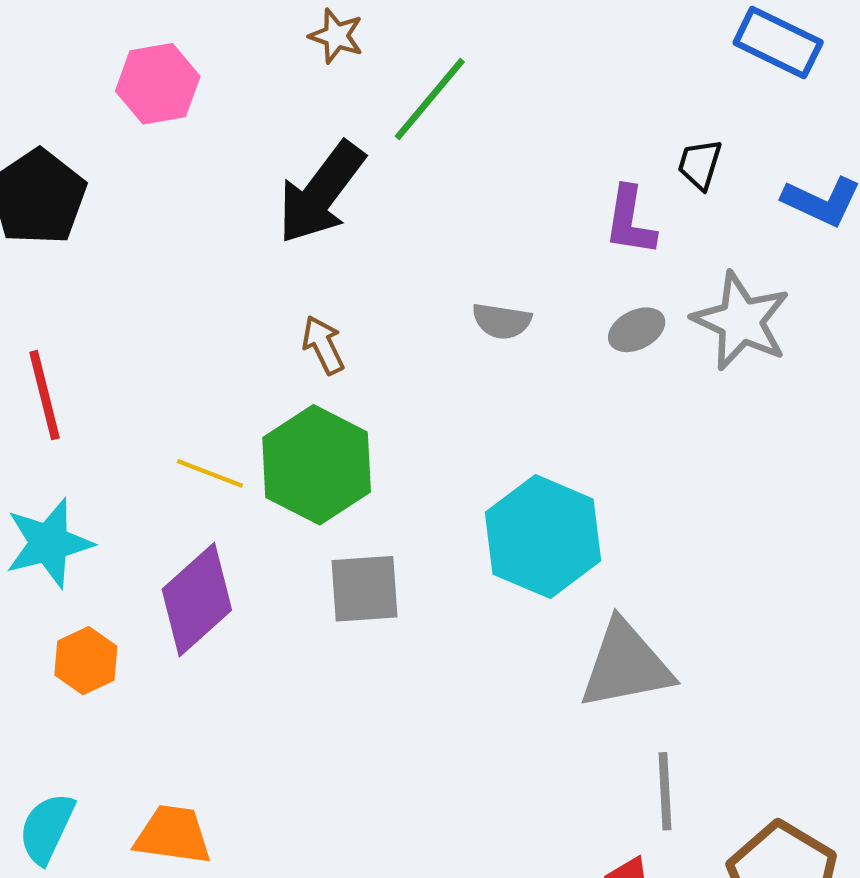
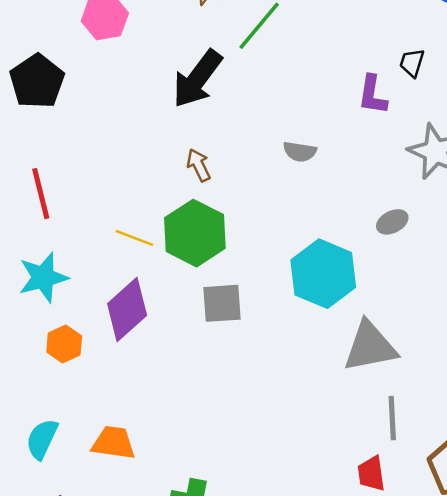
gray ellipse: (637, 330) -> (392, 222), moved

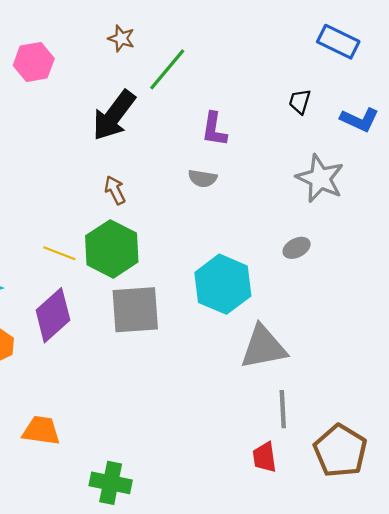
purple L-shape: (373, 95) -> (214, 129), moved
gray ellipse: (392, 222) -> (297, 248), moved
gray square: (222, 303) -> (135, 310), size x1.4

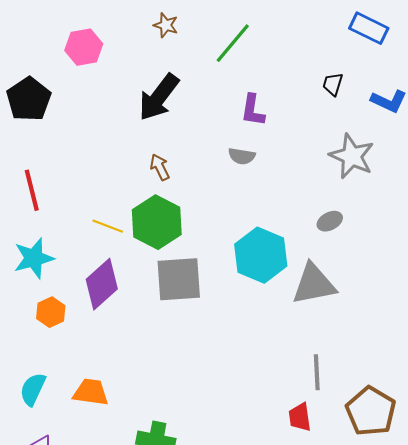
green line: (167, 69) -> (233, 43), moved
gray triangle: (263, 347) -> (314, 284), moved

